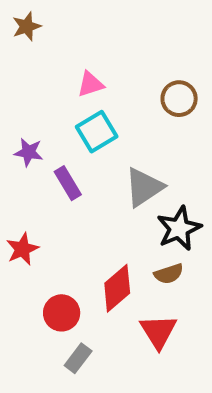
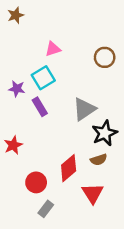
cyan square: (97, 132) -> (43, 78), moved

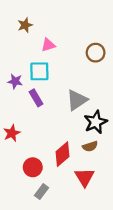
brown star: (16, 15) -> (25, 25), moved
cyan square: (43, 78) -> (39, 71), turned 30

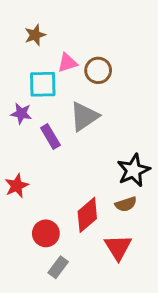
brown circle: (96, 53) -> (98, 70), moved
cyan square: (39, 71) -> (43, 84), moved
gray triangle: (77, 100) -> (84, 117), moved

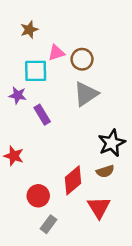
gray triangle: (84, 117) -> (86, 94), moved
red star: (17, 186) -> (14, 156), turned -30

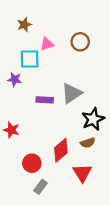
brown circle: (82, 59) -> (80, 42), moved
gray triangle: (86, 94) -> (72, 93), moved
purple rectangle: (42, 115) -> (45, 100), moved, turned -56

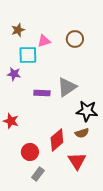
brown star: (24, 25) -> (18, 30), moved
black star: (93, 119) -> (87, 111), turned 30

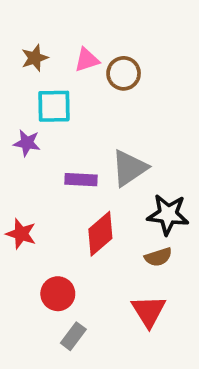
brown circle: (75, 39) -> (124, 73), moved
pink triangle: (44, 41) -> (87, 60), moved
red diamond: (57, 140) -> (100, 234), moved

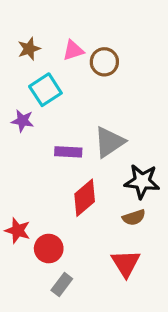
cyan square: (54, 106) -> (45, 90), turned -32
red star: (21, 234) -> (18, 231), moved

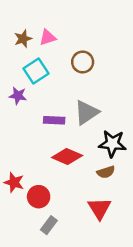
pink triangle: (73, 50) -> (48, 37), moved
brown circle: (104, 62) -> (83, 62), moved
red diamond: (85, 198) -> (67, 157), turned 64

